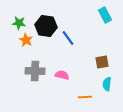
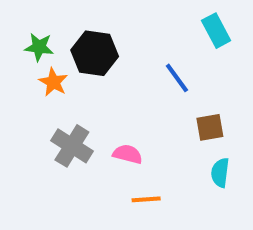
blue line: (68, 38) -> (177, 78), moved
gray cross: (35, 71) -> (72, 146), turned 30
orange line: (85, 97) -> (146, 199), moved

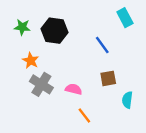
orange star: (53, 82) -> (31, 61), moved
brown square: (210, 127) -> (108, 78), moved
orange line: (146, 199) -> (84, 115), turned 56

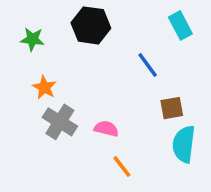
black hexagon: (54, 31) -> (91, 25), moved
brown square: (108, 78) -> (172, 108), moved
cyan semicircle: (127, 100) -> (184, 144), size x1.5

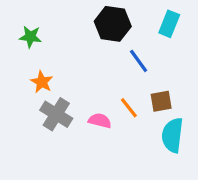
black hexagon: (91, 25) -> (113, 24), moved
cyan rectangle: (180, 25) -> (169, 24), turned 50
orange line: (122, 167) -> (129, 108), moved

